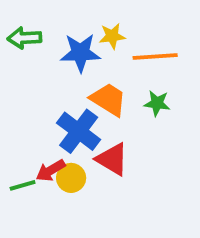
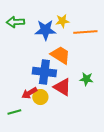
green star: (157, 103) -> (86, 79), moved
blue cross: (79, 131) -> (44, 72), turned -30
green line: (23, 185) -> (14, 112), moved

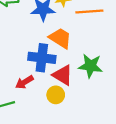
green star: (86, 79) -> (90, 66), size x1.5
yellow circle: (40, 97) -> (56, 95), moved

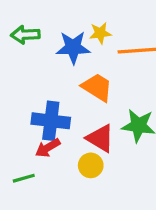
blue cross: (42, 58) -> (51, 121), moved

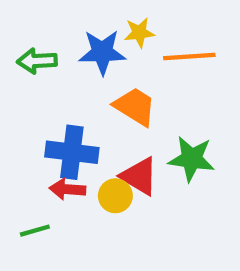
green arrow: (25, 35) -> (37, 61), moved
red arrow: (48, 148) -> (67, 189), turned 35
yellow circle: (91, 165) -> (115, 196), moved

